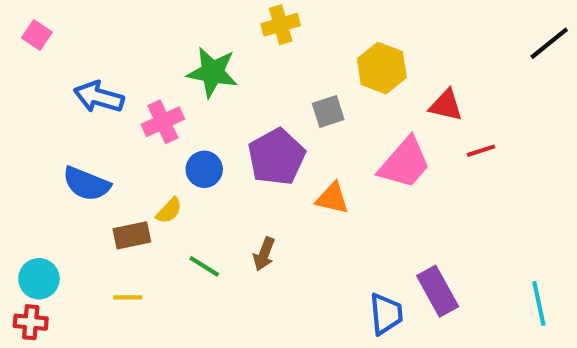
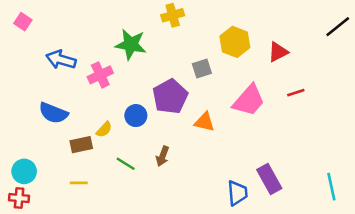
red triangle: (446, 105) -> (278, 52), moved, turned -40
blue circle: (204, 169) -> (136, 116), moved

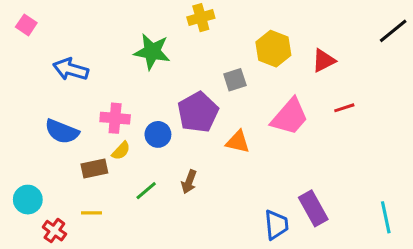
pink cross: (100, 75) -> (115, 118), moved, turned 30
green line: (126, 164) -> (146, 191), turned -72
red cross: (19, 198) -> (54, 231), moved, turned 30

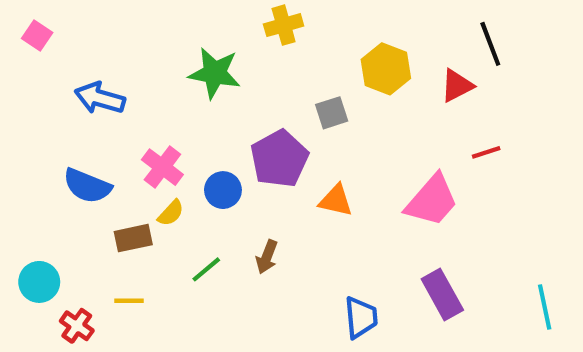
black line: (393, 31) -> (490, 44), moved, turned -72
pink trapezoid: (290, 117) -> (432, 200), moved
pink cross: (115, 118) -> (162, 167), turned 32
blue trapezoid: (276, 225) -> (361, 317), moved

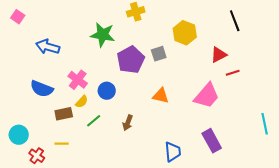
red triangle: (457, 86) -> (219, 55), moved
purple pentagon: (279, 159) -> (131, 60), moved
green line: (206, 269) -> (94, 121), moved
cyan line: (545, 307) -> (265, 124), moved

